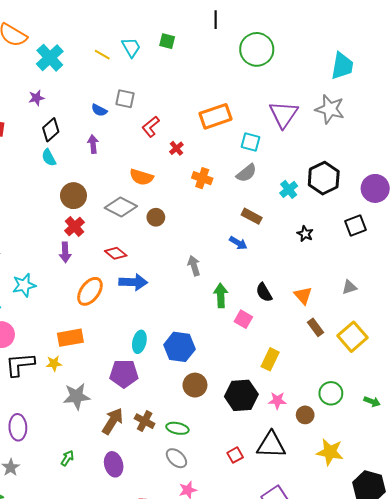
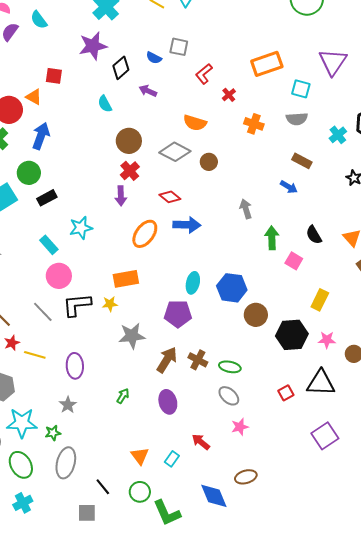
purple star: (36, 98) -> (93, 46), size x1.8
black diamond: (51, 130) -> (121, 68), moved
purple arrow: (93, 144) -> (148, 91), turned -60
gray semicircle: (246, 173) -> (297, 119), turned 35
brown circle: (195, 385) -> (256, 315), moved

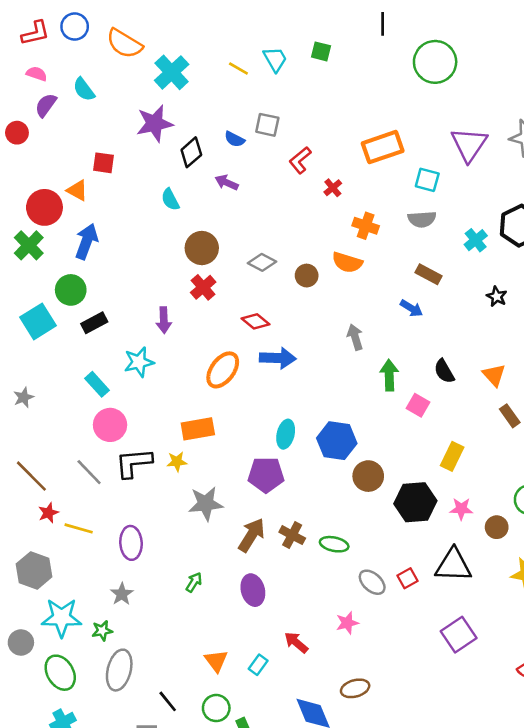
orange semicircle: (195, 123) -> (347, 262), moved
gray diamond: (175, 152) -> (262, 262), size x0.7
purple arrow: (121, 196) -> (164, 320), moved
gray ellipse: (229, 396) -> (372, 582), moved

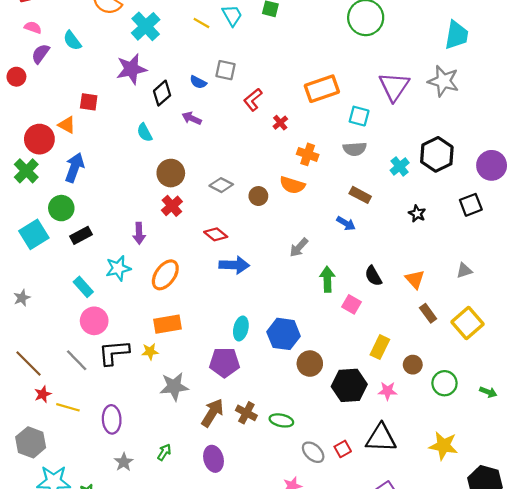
gray arrow: (355, 337) -> (299, 247), turned -120
orange ellipse: (223, 370) -> (165, 275), moved
brown circle: (497, 527) -> (413, 365), moved
gray star: (122, 594) -> (124, 462), moved

